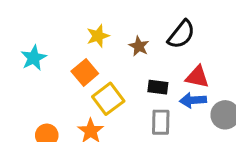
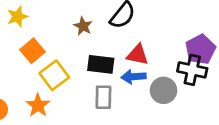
yellow star: (98, 36) -> (17, 17), moved
black rectangle: (158, 87) -> (101, 64), size x1.4

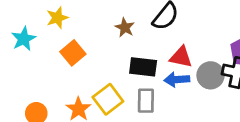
yellow square: (54, 75) -> (108, 99), moved
gray circle: (164, 90) -> (211, 75), moved

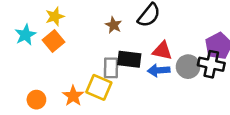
orange square: (73, 53) -> (54, 41), moved
yellow square: (108, 99) -> (99, 87), turned -30
gray rectangle: (146, 101) -> (111, 68), moved

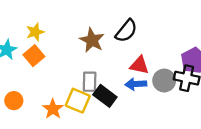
brown star: (113, 25) -> (92, 40), size x1.5
black rectangle: (129, 59) -> (105, 96), moved, turned 30
orange circle: (36, 100) -> (14, 101), moved

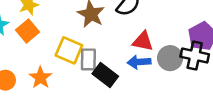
yellow square: (78, 101) -> (69, 50), moved
orange star: (53, 109) -> (40, 78), moved

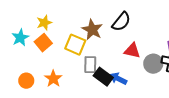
yellow square: (69, 50) -> (75, 45), moved
blue arrow: (139, 62) -> (118, 79), moved, turned 30

